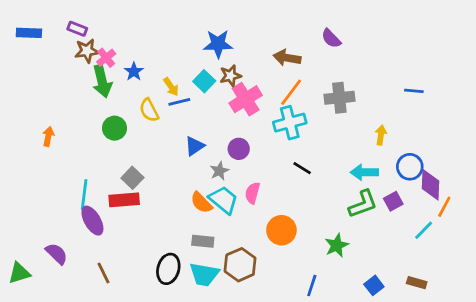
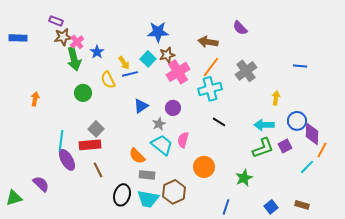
blue rectangle: (29, 33) -> (18, 38), moved
gray cross: (339, 98) -> (246, 71), turned -30
orange semicircle: (201, 203) -> (137, 156), moved
brown line: (103, 273) -> (98, 170), moved

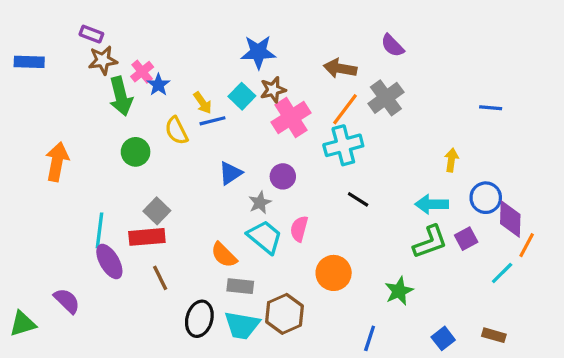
pink cross: (77, 42) -> (142, 72), moved
gray cross: (246, 71) -> (386, 98), moved
orange arrow: (35, 99) -> (57, 162), size x1.6

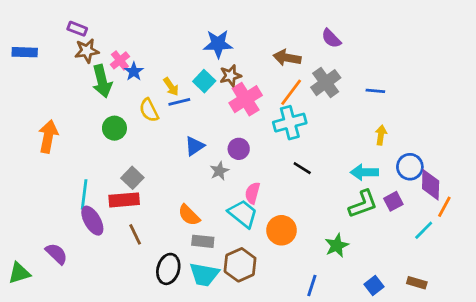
blue line: (491, 108) -> (375, 91), moved
cyan trapezoid: (265, 237) -> (243, 214), moved

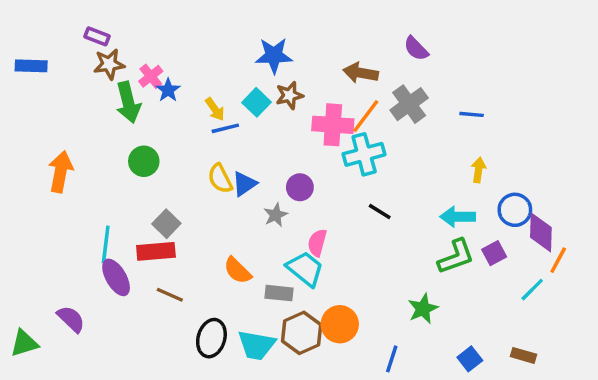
pink cross: (246, 99) -> (333, 125), moved, turned 36
yellow semicircle: (149, 110) -> (220, 179), moved
orange circle: (281, 230) -> (340, 324), moved
brown line: (135, 234) -> (170, 295), turned -40
gray rectangle: (203, 241) -> (279, 293), moved

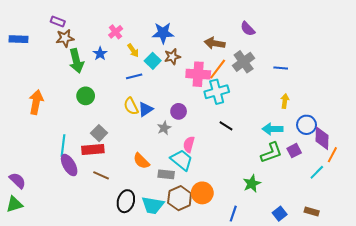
pink cross: (151, 76) -> (116, 32), moved
yellow arrow: (215, 109) -> (133, 50), moved
purple semicircle: (71, 319) -> (17, 181), moved

